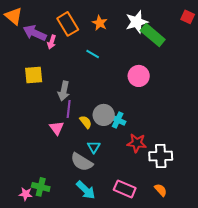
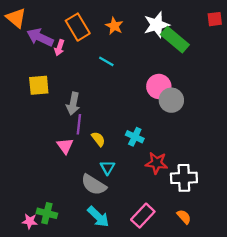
red square: (188, 17) -> (215, 19), turned -32
gray circle: (104, 115) -> (171, 100), moved
pink rectangle: (125, 189) -> (143, 216), turned -70

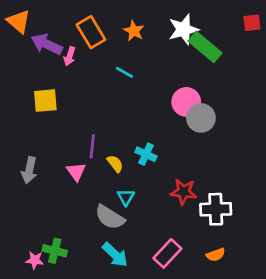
gray arrow: (73, 104) -> (29, 170), moved
cyan cross: (135, 137) -> (146, 154), moved
orange semicircle: (184, 217) -> (216, 255), turned 112

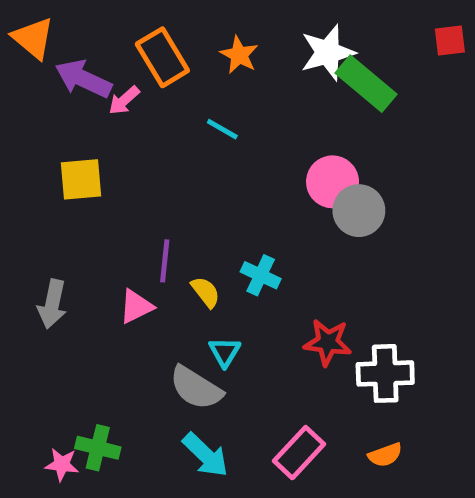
pink arrow: (70, 56) -> (124, 100), turned 30
pink triangle: (76, 172) -> (136, 306), turned 40

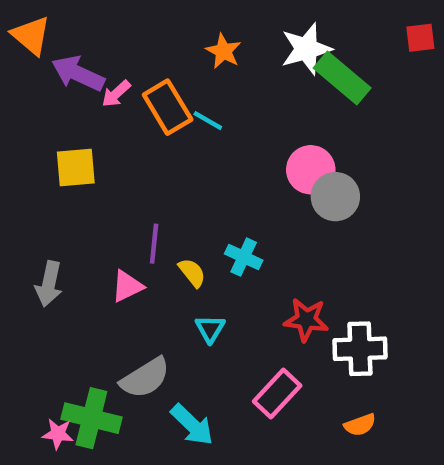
orange rectangle: (162, 57) -> (168, 107), moved
gray semicircle: (196, 388) -> (145, 378), moved, turned -64
green cross: (98, 448) -> (91, 418), size x1.4
pink rectangle: (299, 453) -> (277, 394), moved

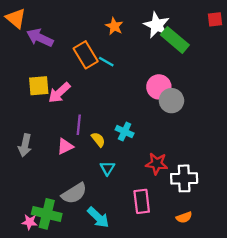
white star: (306, 49) -> (157, 25), turned -30
pink arrow: (116, 94) -> (59, 93), moved, size x1.5
pink rectangle: (277, 394) -> (142, 201), turned -50

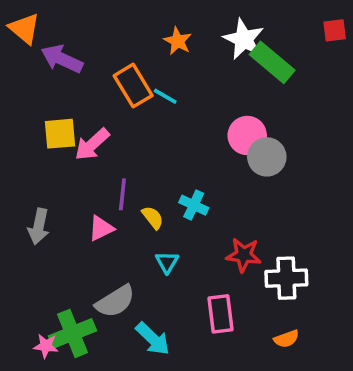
green cross: (47, 214) -> (72, 333), turned -36

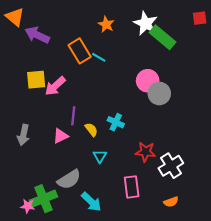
white cross: (286, 278) -> (171, 166), turned -30

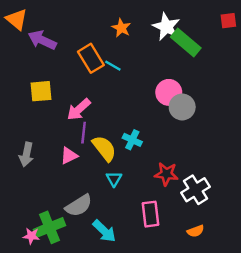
pink arrow: (55, 86) -> (79, 109), moved
yellow semicircle: (91, 130) -> (104, 148), size x1.6

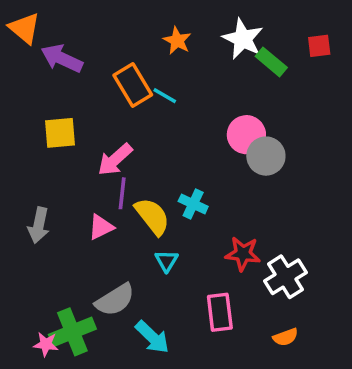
red square: (228, 21) -> (319, 46), moved
green rectangle: (186, 42) -> (271, 62), size x0.7

